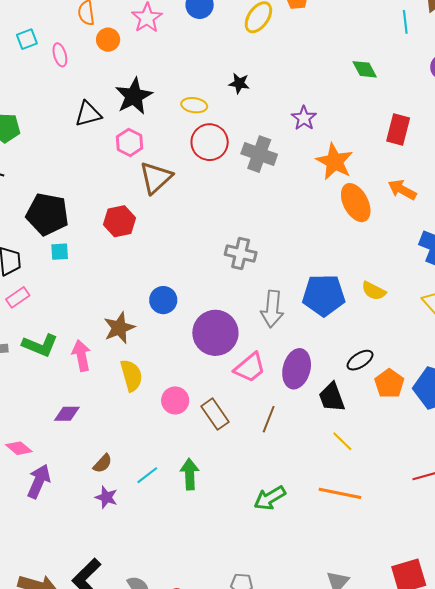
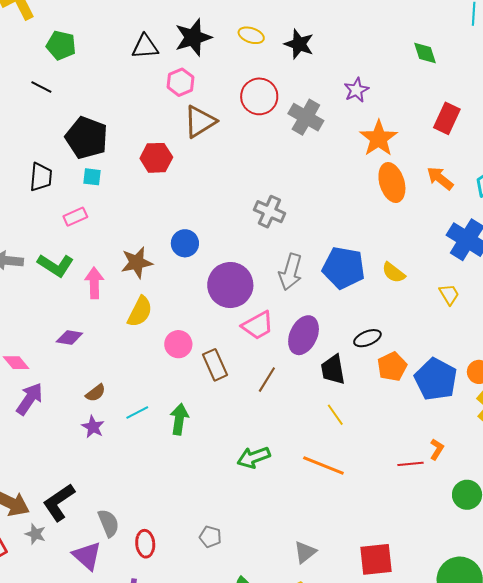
black star: (239, 83) -> (299, 44), size x1.4
yellow ellipse: (194, 105) -> (251, 35), moved
pink rectangle: (18, 297) -> (75, 217), moved
yellow semicircle: (131, 375) -> (140, 312), turned 32

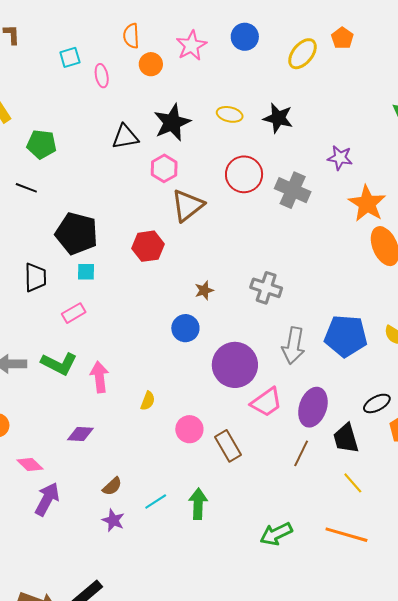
purple star: (356, 90) -> (340, 158), turned -30
brown star: (137, 263) -> (204, 290), moved, size x0.6
yellow semicircle: (140, 312) -> (148, 401), size x0.6
brown line: (267, 380) -> (301, 453), moved

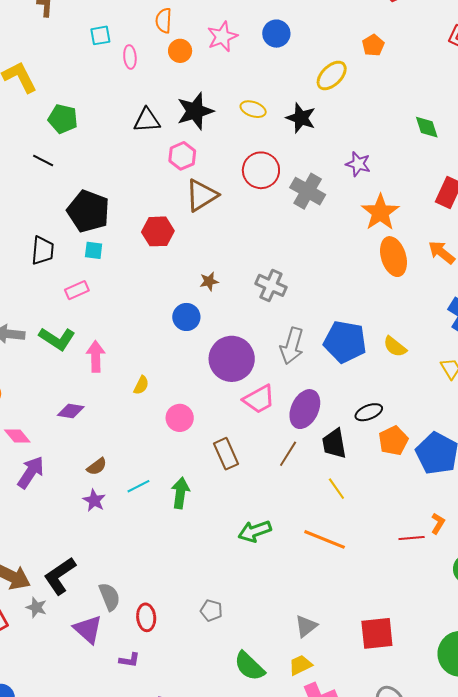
yellow ellipse: (303, 54) -> (332, 75), moved
brown rectangle: (228, 446) -> (226, 454), moved

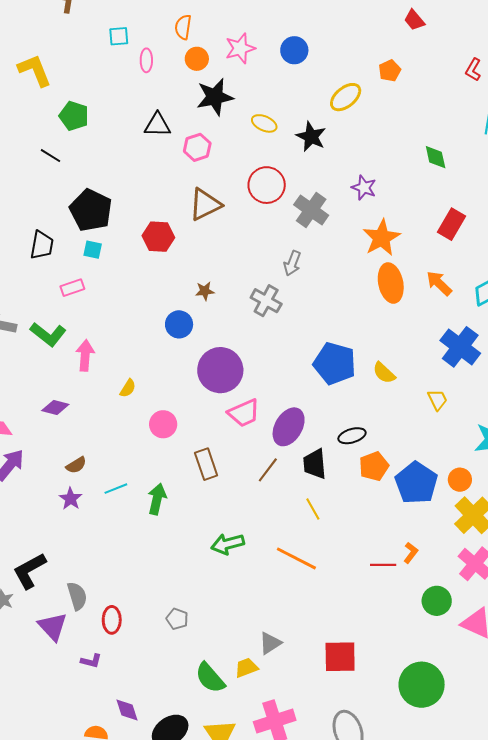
black star: (195, 111) -> (215, 97), moved
pink hexagon: (182, 156) -> (197, 147), moved
gray arrow: (292, 346) -> (292, 263), moved, size x0.7
yellow trapezoid: (300, 665) -> (246, 668), moved

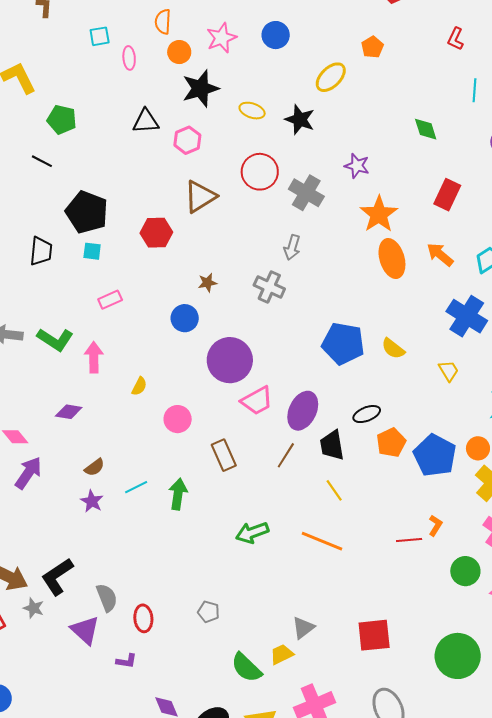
pink rectangle: (72, 288) -> (110, 300), moved

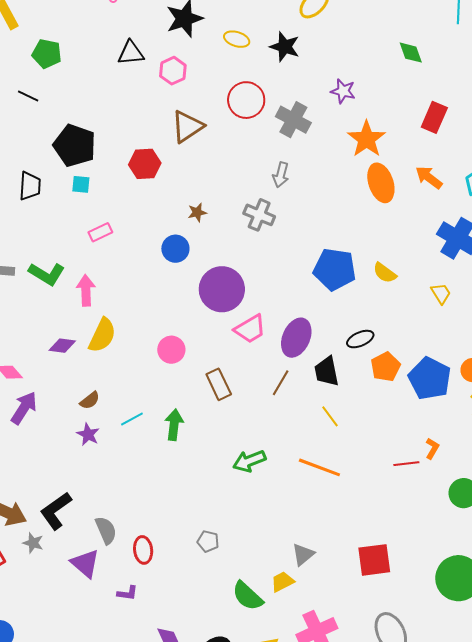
yellow semicircle: (139, 386) -> (102, 335), moved, size x1.8

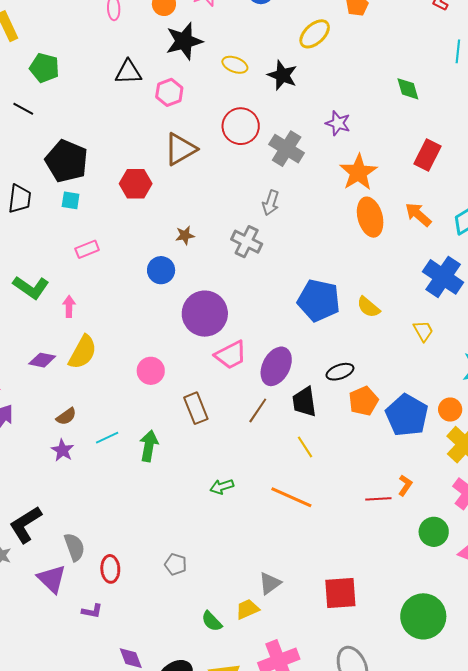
pink arrow: (86, 290) -> (69, 306), size x0.7
green arrow: (249, 461) -> (222, 487), size x0.7
green semicircle: (248, 596) -> (212, 621), size x0.7

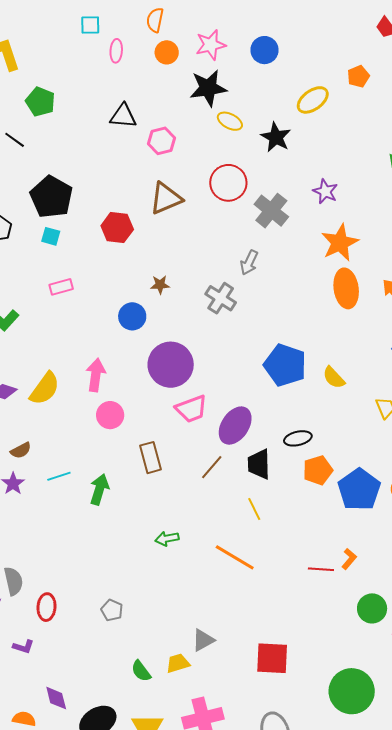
black star: (184, 41) -> (208, 88), moved
pink arrow: (69, 306) -> (96, 375), moved, size x1.5

